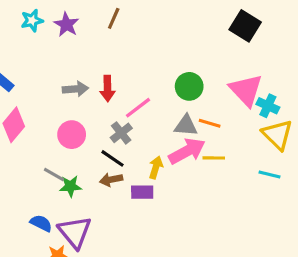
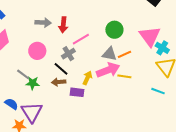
orange line: (210, 123) -> (124, 54), turned -48

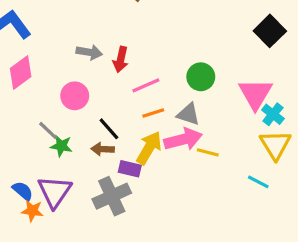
gray cross: (68, 54) -> (112, 196), moved, size x1.6
orange line: (124, 54) -> (153, 113), moved
yellow arrow: (87, 78) -> (149, 148), size x1.5
blue semicircle: (11, 104) -> (23, 191), moved

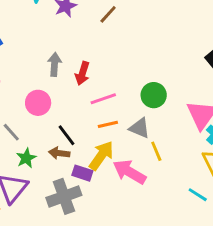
gray arrow: (89, 52) -> (55, 64), turned -100
pink arrow: (183, 139) -> (130, 172), moved, turned -140
green star: (61, 146) -> (26, 158), moved, turned 30
yellow line: (208, 152) -> (156, 151), moved, turned 48

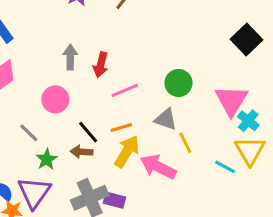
orange line: (108, 124) -> (121, 127), moved
purple rectangle: (82, 173) -> (114, 200), moved
cyan line: (198, 195) -> (225, 167), moved

